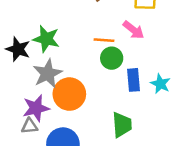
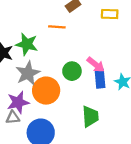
pink arrow: (133, 30) -> (96, 65), moved
orange line: (104, 40) -> (57, 27), moved
green circle: (112, 58) -> (72, 71), moved

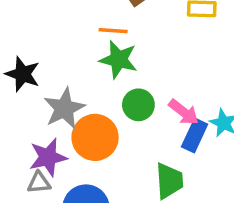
green star: (27, 44) -> (119, 60), moved
pink arrow: (96, 65) -> (184, 112), moved
blue rectangle: (100, 79) -> (195, 136), moved, turned 30

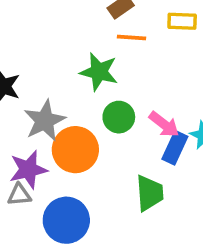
orange line: (113, 31) -> (131, 37), moved

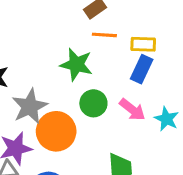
yellow rectangle: (182, 21) -> (143, 44), moved
blue rectangle: (175, 148) -> (142, 69), moved

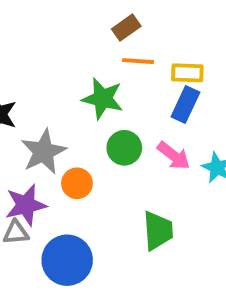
orange circle: (56, 131) -> (77, 183), size x0.6

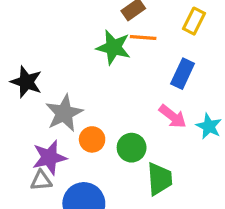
yellow rectangle: (187, 73) -> (194, 21), moved, turned -65
green star: (103, 99) -> (113, 47), moved
green circle: (124, 148) -> (132, 148), moved

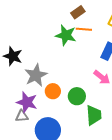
purple star: (49, 158) -> (27, 102), turned 30

